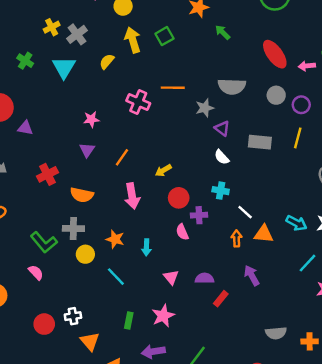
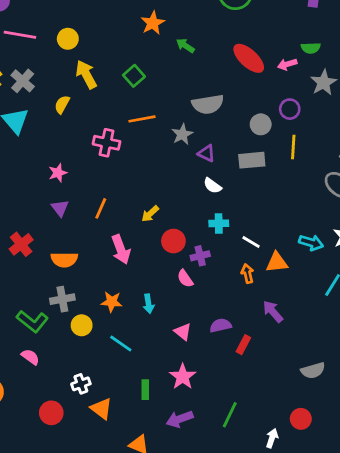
green square: (164, 36) -> (134, 76), moved
gray circle: (276, 95) -> (261, 124), moved
white cross: (73, 316) -> (81, 384), moved
orange triangle: (90, 341) -> (101, 409), moved

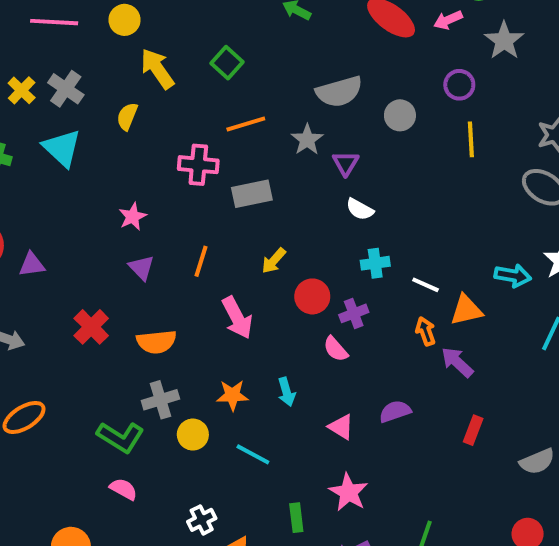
gray circle: (261, 124) -> (400, 115), moved
purple triangle: (207, 153) -> (346, 163), turned 42
gray rectangle: (252, 160) -> (252, 194), moved
purple arrow: (273, 312) -> (457, 362), moved
red rectangle: (243, 345) -> (473, 430), moved

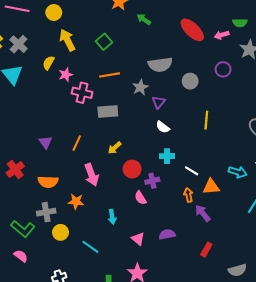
yellow line: (471, 139) -> (206, 120), moved
pink star: (133, 217) -> (66, 75), moved
orange star: (232, 395) -> (76, 202), moved

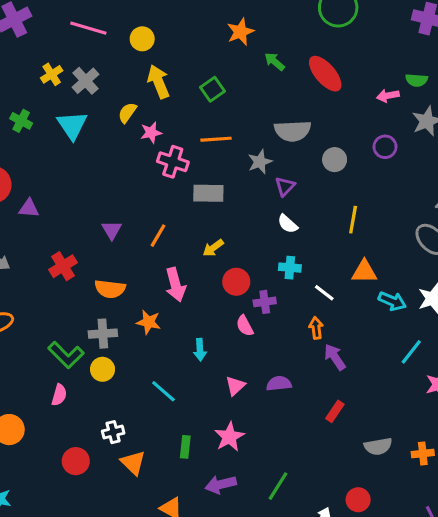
red ellipse: (192, 30) -> (325, 74), moved
orange triangle: (211, 187) -> (364, 272), moved
yellow circle: (61, 232) -> (103, 369), moved
pink triangle: (138, 239) -> (235, 386), turned 32
pink semicircle: (21, 256) -> (59, 395), turned 64

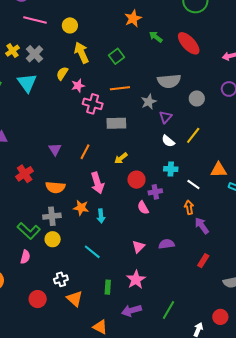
yellow line: (353, 220) -> (193, 135), moved, turned 30
cyan arrow: (200, 350) -> (101, 216), moved

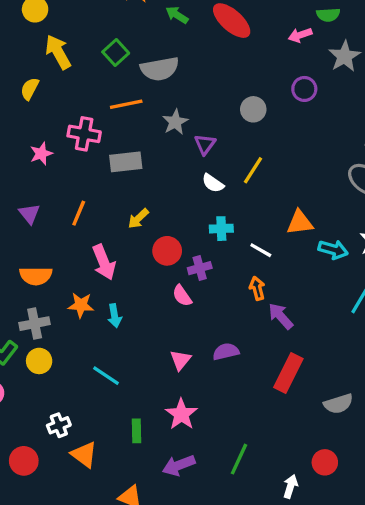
gray semicircle: (169, 81) -> (160, 69), moved
pink star: (78, 86) -> (41, 154), moved
red rectangle: (203, 261) -> (288, 373), size x1.6

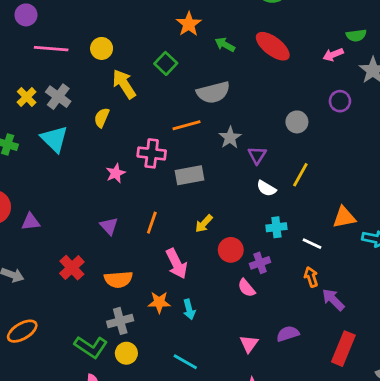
green square: (116, 53) -> (166, 63), moved

